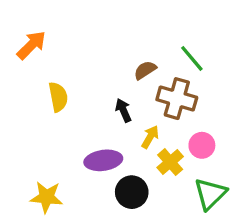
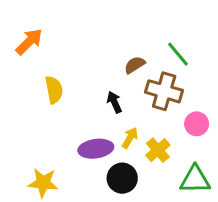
yellow arrow: (150, 137) -> (130, 138), moved
pink circle: (202, 145) -> (197, 124), moved
green triangle: (210, 194) -> (195, 180), turned 44

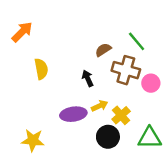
pink circle: (197, 124) -> (151, 83), moved
yellow arrow: (130, 138) -> (100, 106), turned 35
black circle: (122, 178) -> (108, 137), moved

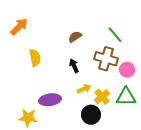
brown semicircle: (103, 50) -> (75, 37), moved
purple ellipse: (73, 114) -> (50, 100), moved
green triangle: (150, 138) -> (126, 97), moved

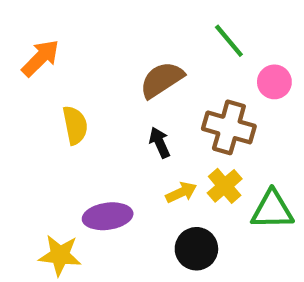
green line: (115, 35) -> (229, 41), moved
brown semicircle: (75, 37) -> (162, 80), size x1.5
pink circle: (127, 70) -> (274, 82), moved
yellow cross: (102, 97) -> (225, 186), moved

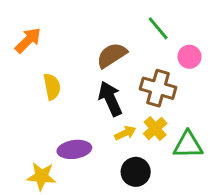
black arrow: (160, 143) -> (110, 99), size x1.6

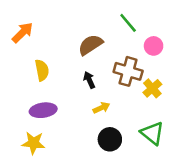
black arrow: (110, 99) -> (89, 80), size x0.6
yellow cross: (155, 128) -> (152, 88), moved
green triangle: (188, 145) -> (152, 133), moved, turned 40
purple ellipse: (74, 149) -> (43, 110), moved

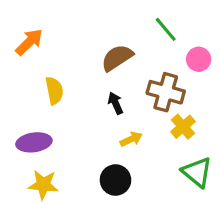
yellow cross: (152, 88) -> (183, 127), moved
purple ellipse: (43, 110) -> (34, 142), moved
black circle: (110, 139) -> (115, 180), moved

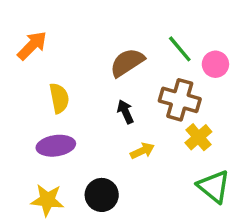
green line: (166, 29) -> (180, 49), moved
purple ellipse: (34, 142) -> (56, 146), moved
black circle: (115, 180) -> (102, 195), moved

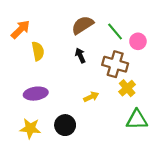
brown semicircle: (127, 62) -> (82, 25), moved
yellow semicircle: (59, 98) -> (38, 51), moved
black arrow: (125, 112) -> (80, 55), moved
green triangle: (214, 186) -> (137, 120), turned -40

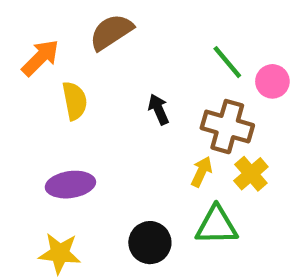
brown semicircle: (82, 25) -> (111, 32), moved
yellow arrow: (91, 97) -> (202, 172), moved, turned -40
green triangle: (137, 120) -> (217, 225), moved
black circle: (65, 125) -> (150, 243), moved

